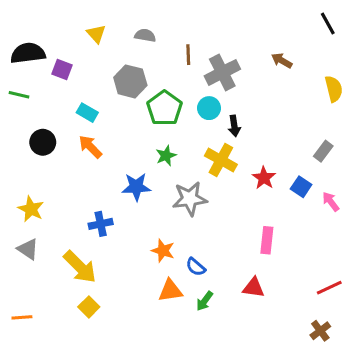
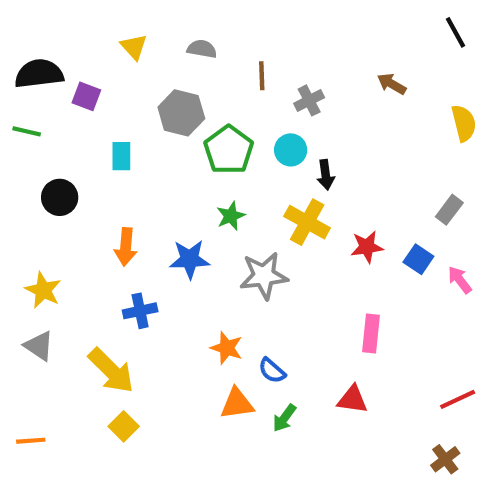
gray cross: (222, 72) -> (309, 100), size x0.6
cyan rectangle: (87, 113) -> (121, 156), turned 60
orange arrow: (90, 147) -> (126, 247), moved, turned -130
red star: (264, 178) -> (367, 247), turned 30

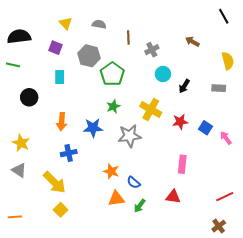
purple square: (86, 96) -> (56, 48), moved
cyan circle: (291, 150) -> (163, 74), moved
black arrow: (326, 175) -> (184, 86), moved, turned 40
gray rectangle: (449, 210) -> (219, 88), moved, turned 56

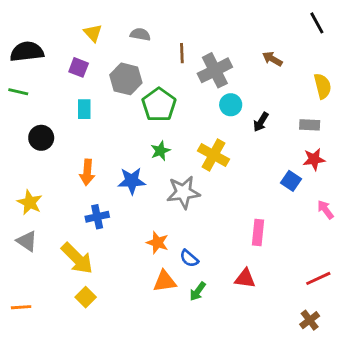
gray cross: (152, 50) -> (215, 70), size x1.6
red star: (180, 122) -> (314, 159), moved
pink arrow: (226, 138) -> (325, 210), moved

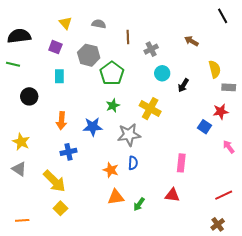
gray cross: (215, 70) -> (151, 49), size x0.6
yellow semicircle: (323, 86) -> (215, 69), moved
gray rectangle: (310, 125) -> (229, 87), moved
blue semicircle: (189, 258) -> (133, 163), moved, turned -128
orange line: (21, 307) -> (22, 220), moved

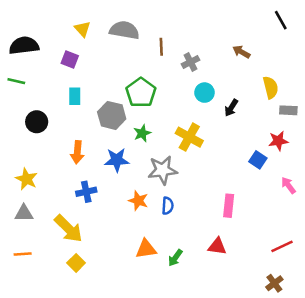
gray semicircle: (99, 24) -> (124, 30), size x1.6
gray hexagon: (89, 55) -> (112, 115), moved
gray triangle: (19, 169) -> (24, 213), turned -35
orange star: (111, 170) -> (138, 201), moved
orange line: (22, 220) -> (23, 254), moved

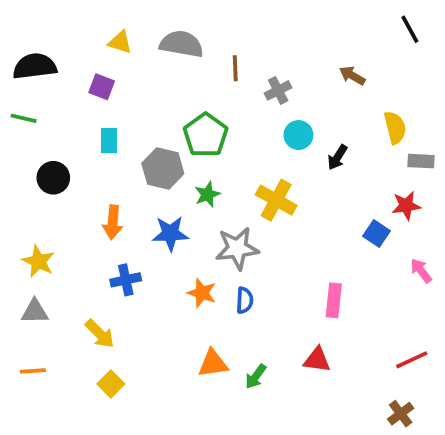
yellow triangle: (82, 29) -> (120, 42), turned -30
yellow arrow: (68, 229) -> (100, 334), size x0.7

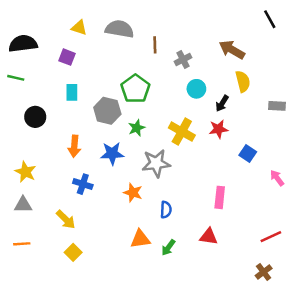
brown arrow: (352, 76) -> (232, 50), size x1.5
yellow semicircle: (395, 128) -> (243, 81), moved
red star: (406, 206) -> (218, 129), moved
blue cross: (126, 280) -> (83, 184), turned 30
blue semicircle: (245, 300) -> (166, 210), moved

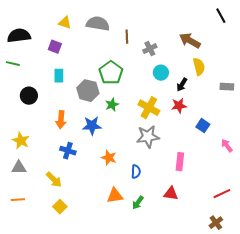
gray star: (156, 163) -> (148, 137), moved

